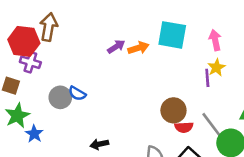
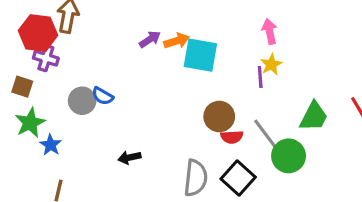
cyan square: (172, 35) -> (200, 55), moved

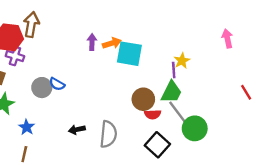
pink arrow: (270, 31) -> (227, 39), moved
purple arrow: (150, 39) -> (92, 42), turned -56
green trapezoid: (314, 116) -> (171, 92), moved
blue star: (51, 145) -> (27, 127), moved
gray semicircle: (196, 178) -> (108, 134), moved

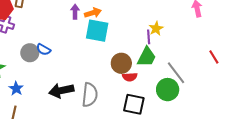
cyan square: (129, 54) -> (97, 31), moved
gray line: (178, 113) -> (176, 73), moved
black arrow: (77, 130) -> (61, 91), size x1.6
black square: (157, 145) -> (134, 104), turned -30

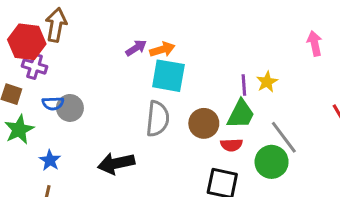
purple arrow: (75, 12) -> (136, 48), turned 56
yellow star: (156, 29) -> (267, 82), moved
blue semicircle: (43, 50) -> (53, 103), moved, turned -32
red semicircle: (130, 77) -> (232, 145), moved
gray semicircle: (90, 95) -> (158, 119), moved

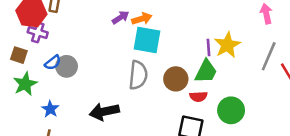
yellow star: (267, 82) -> (227, 45), size x1.5
blue semicircle: (53, 103) -> (53, 63), turned -36
gray line: (284, 137) -> (269, 56), moved, turned 60

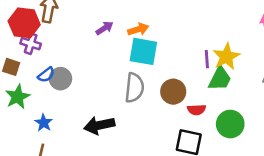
purple arrow: (121, 17) -> (105, 28), moved
green trapezoid: (206, 71) -> (220, 79), moved

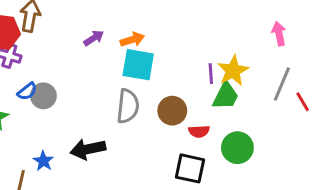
blue star: (44, 123) -> (43, 161), moved

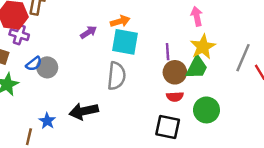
pink arrow: (279, 34) -> (197, 16), moved
purple arrow: (94, 38) -> (89, 32), moved
purple line: (211, 74) -> (168, 52), moved
brown circle: (172, 111) -> (175, 72), moved

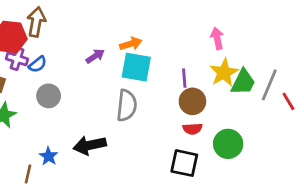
blue semicircle: (34, 64) -> (38, 64), moved
green trapezoid: (197, 67) -> (243, 82), moved

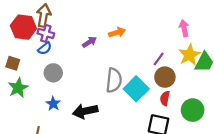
purple cross: (17, 59) -> (46, 33), moved
cyan square: (136, 67) -> (136, 89), moved, turned 35
purple line: (184, 78) -> (159, 59), turned 40
red semicircle: (192, 129) -> (165, 98), turned 104
blue star: (49, 156) -> (53, 104), moved

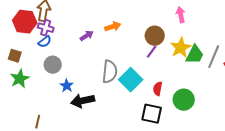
pink arrow: (184, 28) -> (181, 15), moved
brown circle: (165, 77) -> (155, 36), moved
blue star: (53, 104) -> (67, 86), moved

